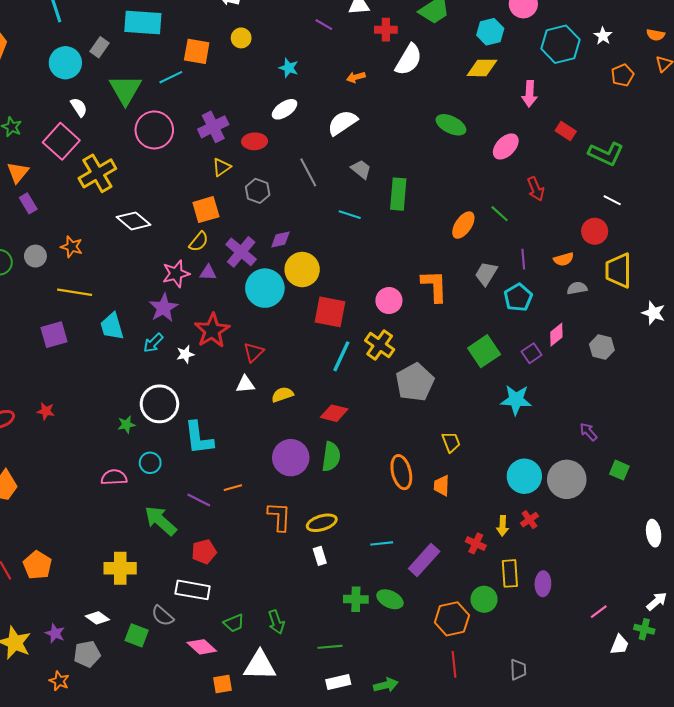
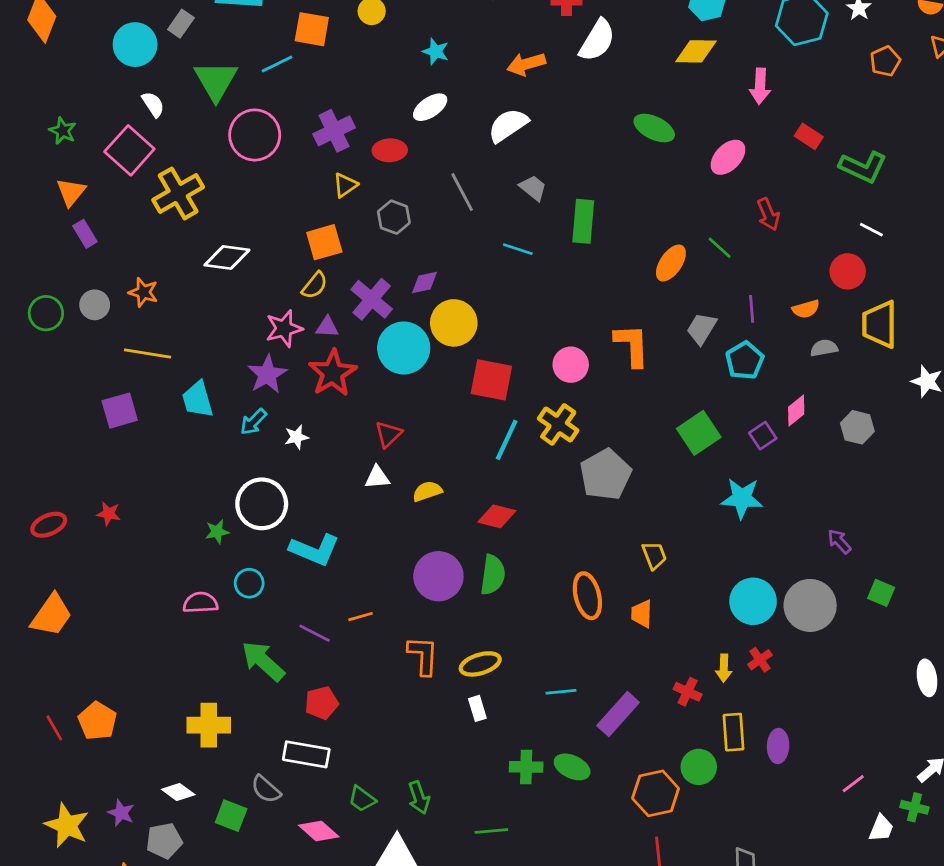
orange arrow: (356, 77) -> (526, 64), size x1.5
white diamond: (134, 221) -> (227, 257), turned -32
red star: (212, 330) -> (333, 373), moved
cyan L-shape: (199, 438) -> (315, 550), turned -60
green trapezoid: (234, 623) -> (362, 799), turned 60

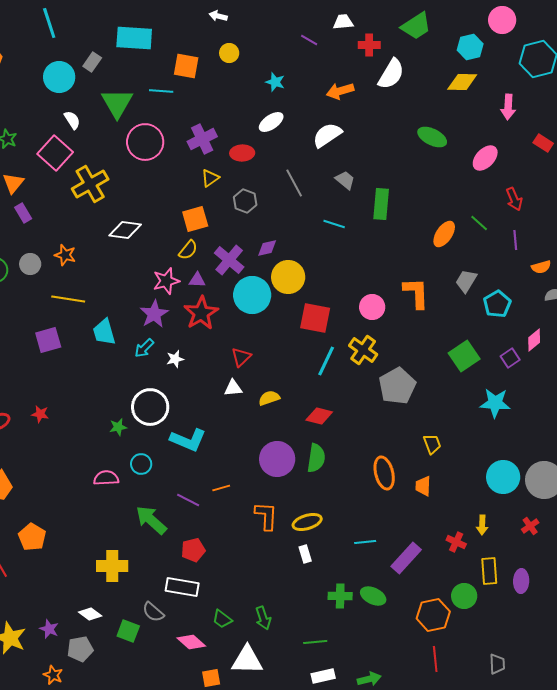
cyan line: (277, 64) -> (161, 91), turned 30
purple line: (752, 309) -> (515, 240), moved
red cross: (760, 660) -> (530, 526), moved
orange pentagon: (97, 721) -> (32, 537), moved

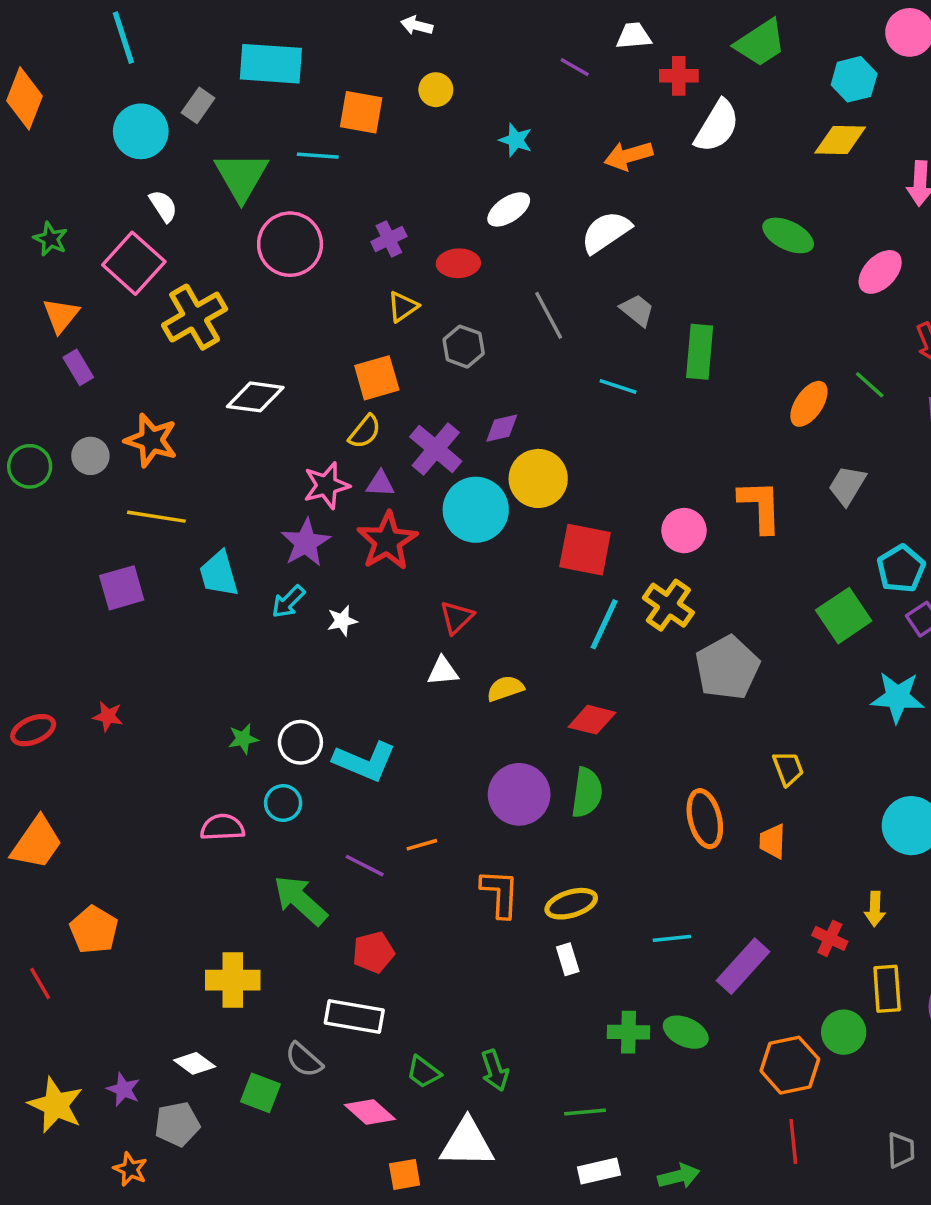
purple cross: (202, 139) -> (389, 239), size x0.7
orange star: (65, 255) -> (151, 440), size x1.4
cyan pentagon: (497, 304) -> (901, 569), moved
white circle: (150, 407) -> (300, 742), moved, size x0.7

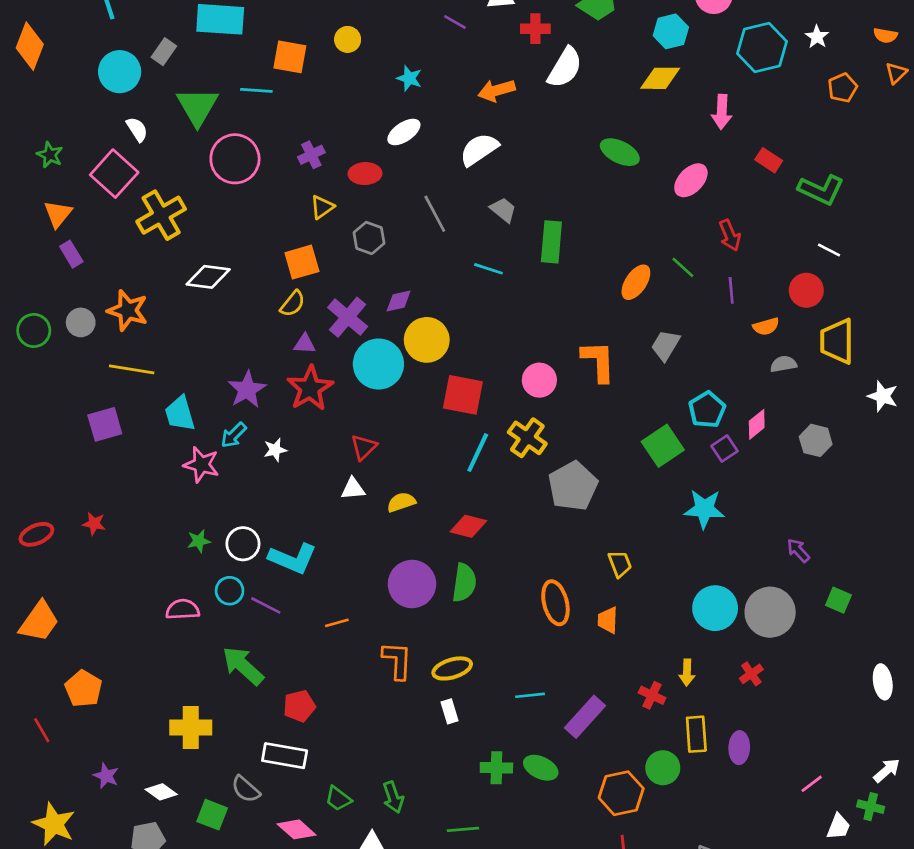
pink star: (326, 485) -> (201, 465), moved, turned 30
purple line: (365, 866) -> (266, 605), moved
purple star: (123, 1089) -> (106, 776), moved

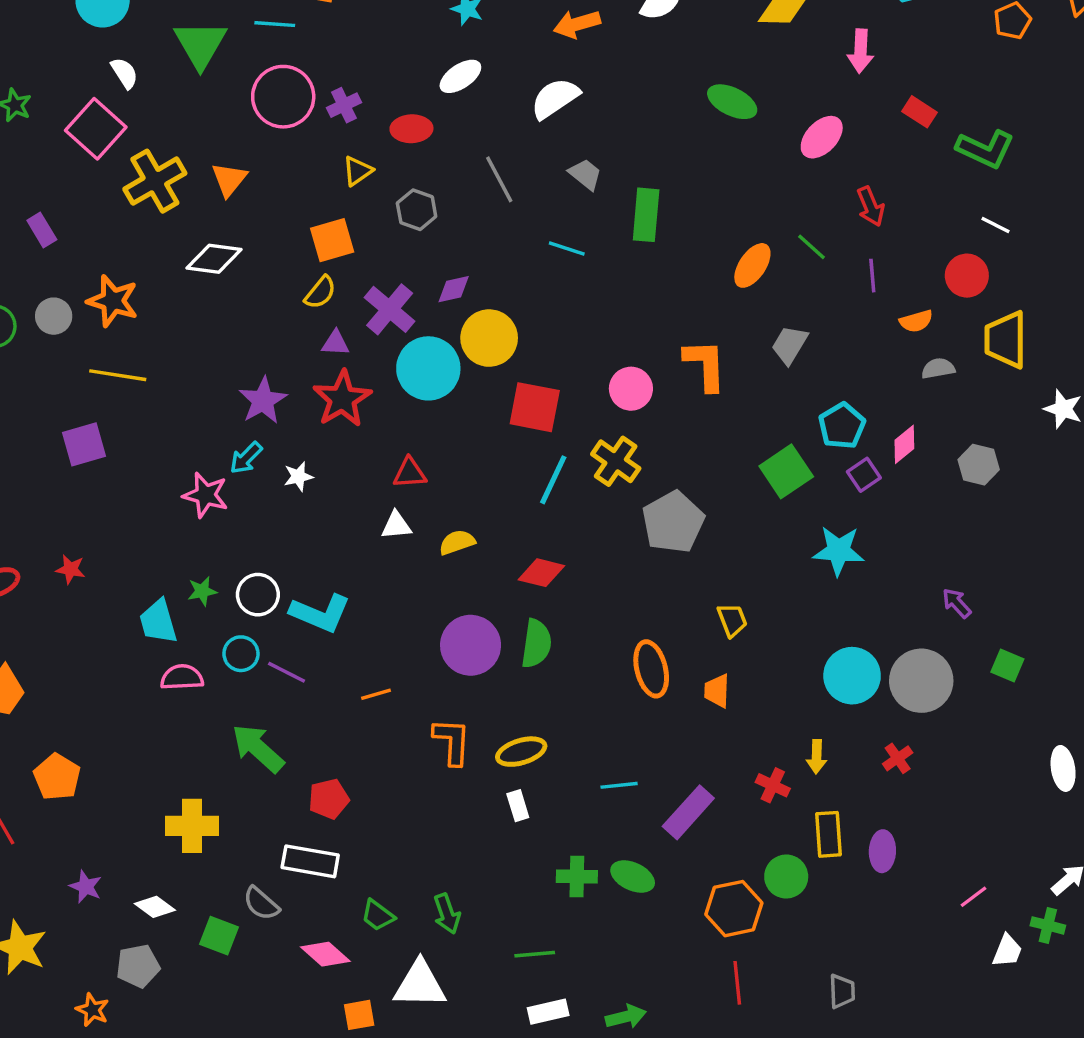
pink circle: (235, 159) -> (283, 97), moved
orange triangle: (58, 214) -> (229, 179), moved
cyan trapezoid: (180, 414) -> (158, 622), moved
red triangle: (364, 447) -> (410, 473), turned 40

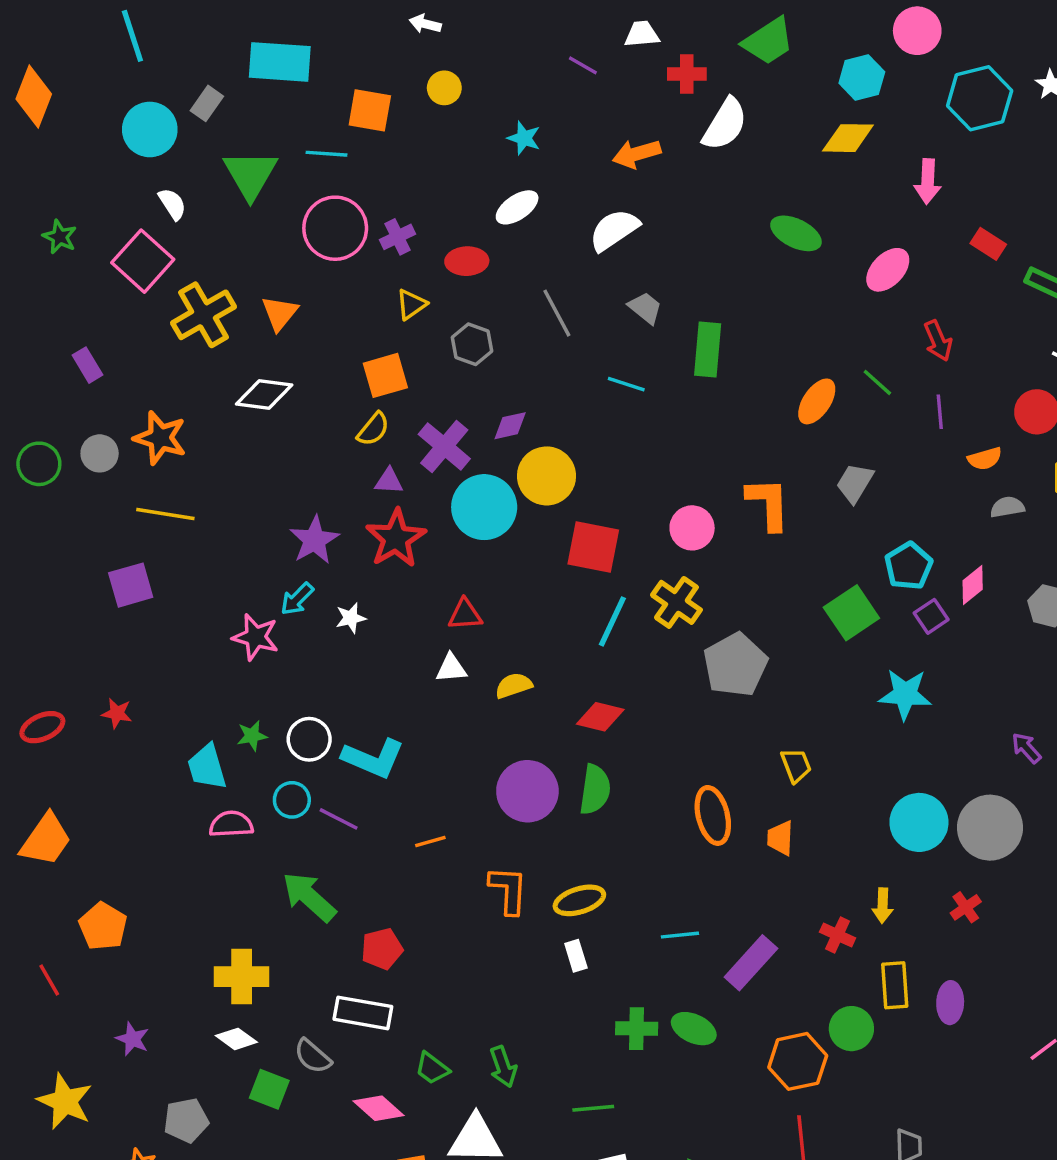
white diamond: (155, 907) -> (236, 1039), moved

